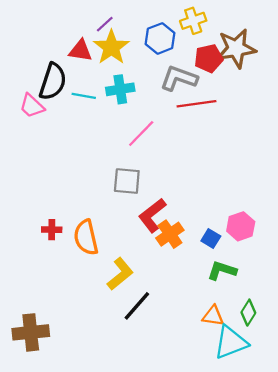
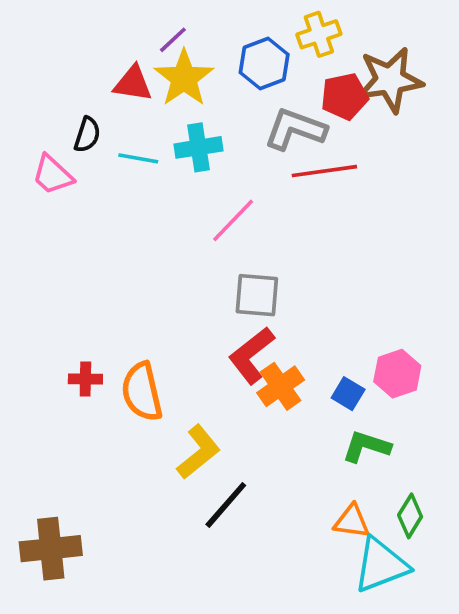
black semicircle: (53, 82) -> (87, 135), size x0.6
gray square: (127, 181) -> (257, 295), moved

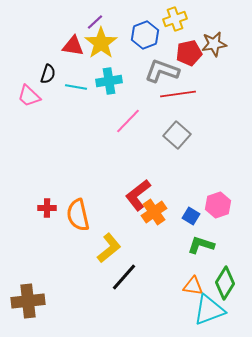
brown star: (390, 80) -> (214, 44), size x0.7
gray square: (257, 295) -> (177, 135), moved, turned 36
green diamond: (410, 516) -> (225, 283), size x1.4

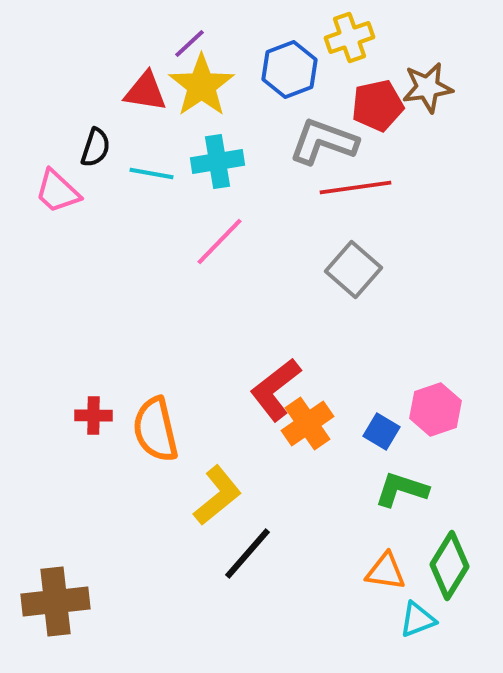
pink line: (128, 121) -> (220, 242), moved
cyan triangle: (209, 310) -> (418, 620), size x0.6

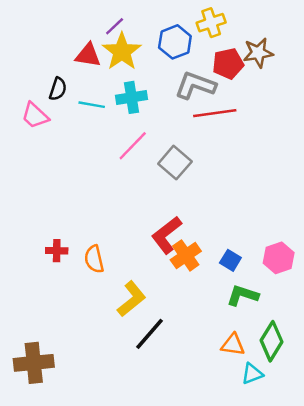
gray square: (354, 270) -> (175, 163), moved
pink hexagon: (436, 410) -> (279, 258), moved
orange semicircle: (156, 430) -> (94, 259), size x0.7

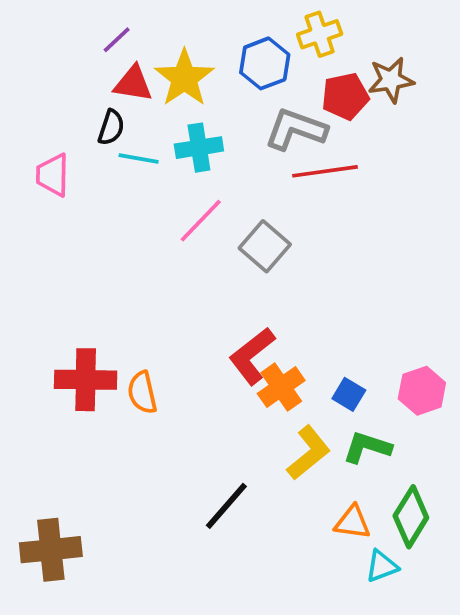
purple line: (115, 26) -> (117, 40), moved
black semicircle: (58, 89) -> (111, 127), moved
pink trapezoid: (35, 116) -> (53, 175), turned 48
red cross: (57, 251) -> (86, 380), size x1.8
yellow L-shape: (131, 299) -> (309, 453), moved

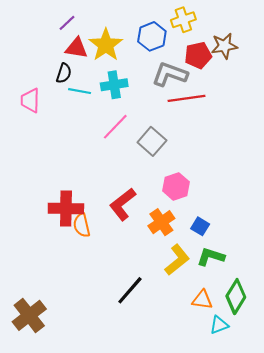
red L-shape: (252, 356) -> (123, 204), moved
red cross: (86, 380) -> (66, 208), moved
pink hexagon: (422, 391) -> (176, 186), moved
brown cross: (51, 550) -> (29, 315), turned -32

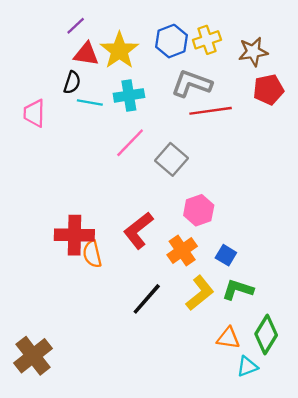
yellow cross: (183, 20) -> (207, 40), moved
red pentagon: (198, 55) -> (269, 90), moved
black line: (130, 290) -> (147, 299), moved

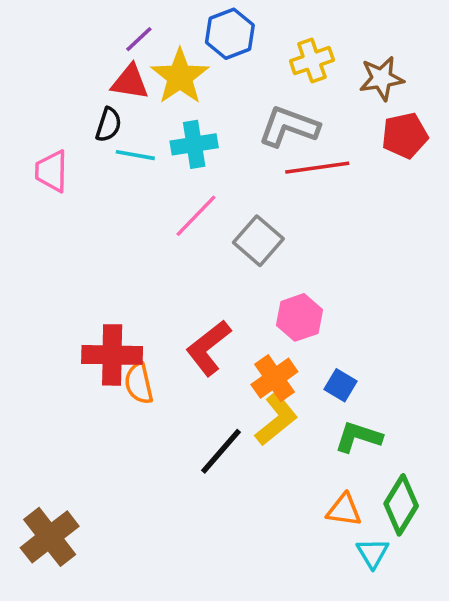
purple line: (76, 26) -> (139, 39), moved
blue hexagon: (171, 41) -> (230, 34), moved
yellow L-shape: (200, 293) -> (276, 419), moved
cyan triangle: (247, 366) -> (373, 553), turned -40

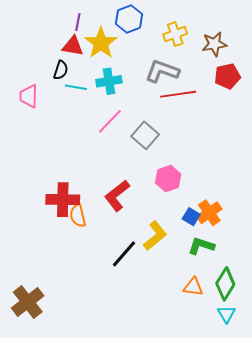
purple line: (139, 39) -> (78, 22), turned -36
orange cross: (274, 378) -> (209, 213), moved
cyan triangle: (373, 553) -> (226, 314), moved

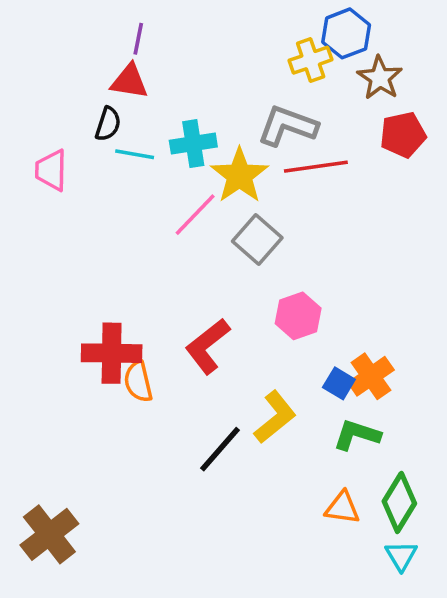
blue hexagon: (129, 19) -> (346, 33), moved
yellow star: (101, 43) -> (239, 176), moved
brown star: (214, 44) -> (380, 78), turned -30

